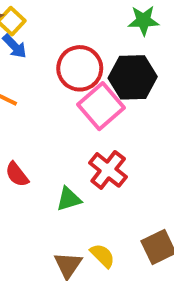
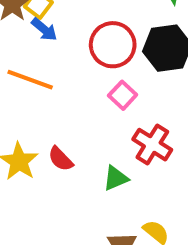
pink square: (101, 106) -> (123, 95), moved, size x0.6

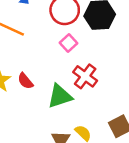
green triangle: (116, 178) -> (60, 96), size x1.5

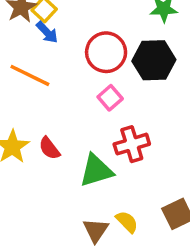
red cross: (85, 76) -> (132, 144), turned 35

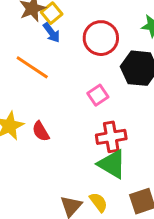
red circle: (106, 52) -> (101, 38), moved
green triangle: (96, 171) -> (112, 164), moved, turned 40

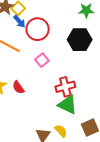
red circle: (101, 38) -> (38, 29), moved
pink square: (98, 95) -> (42, 60), moved

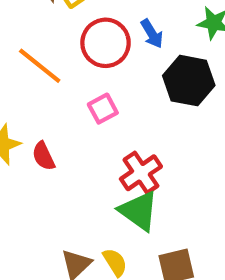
blue arrow: (19, 21) -> (152, 34), moved
red cross: (65, 87) -> (141, 173), turned -30

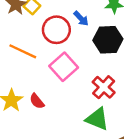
pink square: (103, 109) -> (64, 67), size x1.6
red cross: (141, 173) -> (104, 87), moved

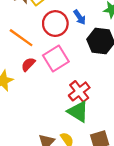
red cross: (104, 87) -> (79, 91), moved
red semicircle: (37, 101) -> (28, 64), moved, turned 72

